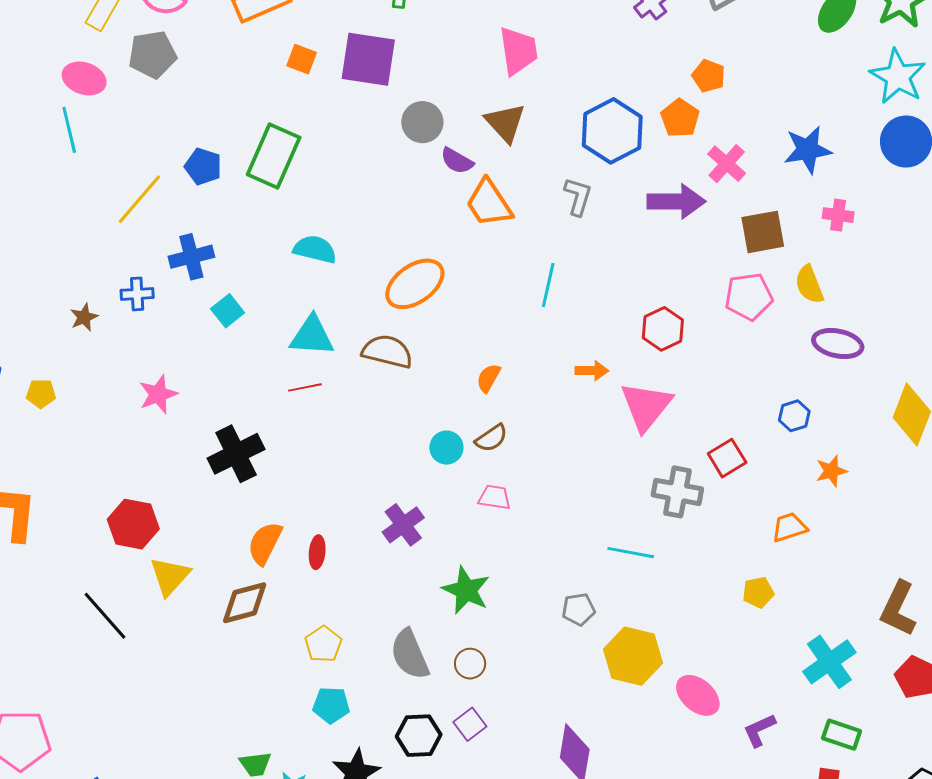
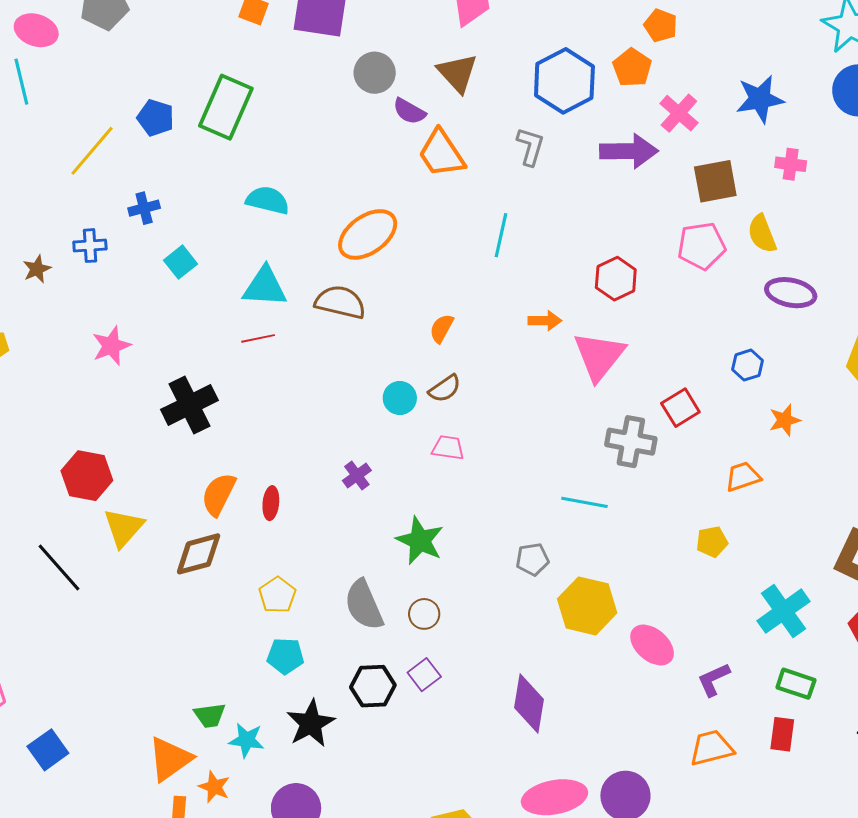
blue cross: (191, 257) -> (144, 208), size x0.7
purple cross: (403, 525) -> (357, 476), size x0.7

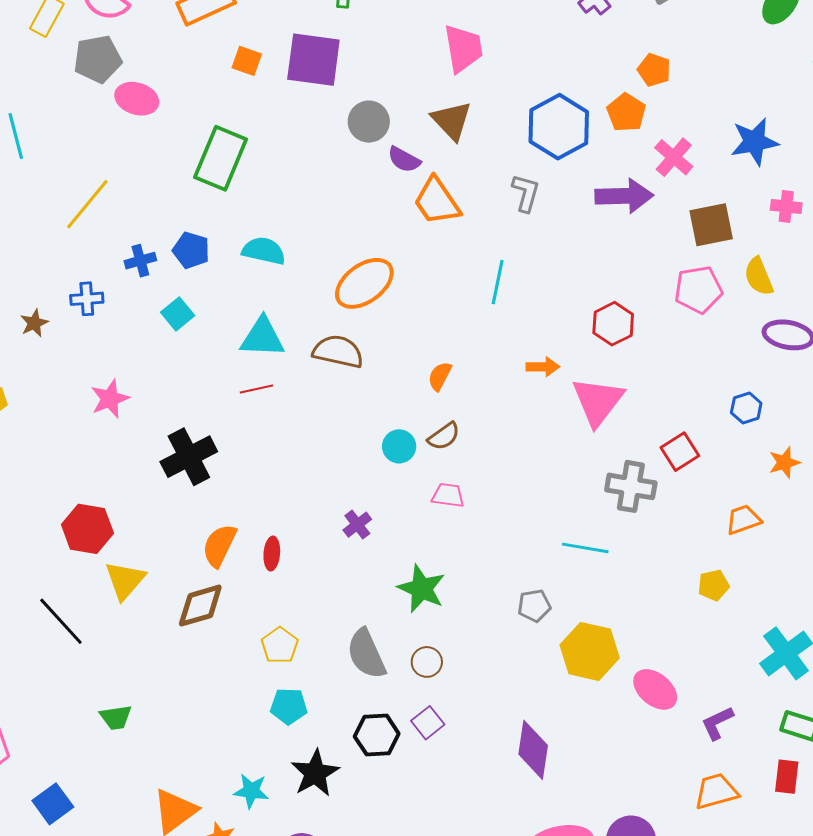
pink ellipse: (36, 30) -> (137, 99), moved
blue pentagon: (156, 118) -> (191, 250), moved
green trapezoid: (210, 715) -> (116, 717), moved

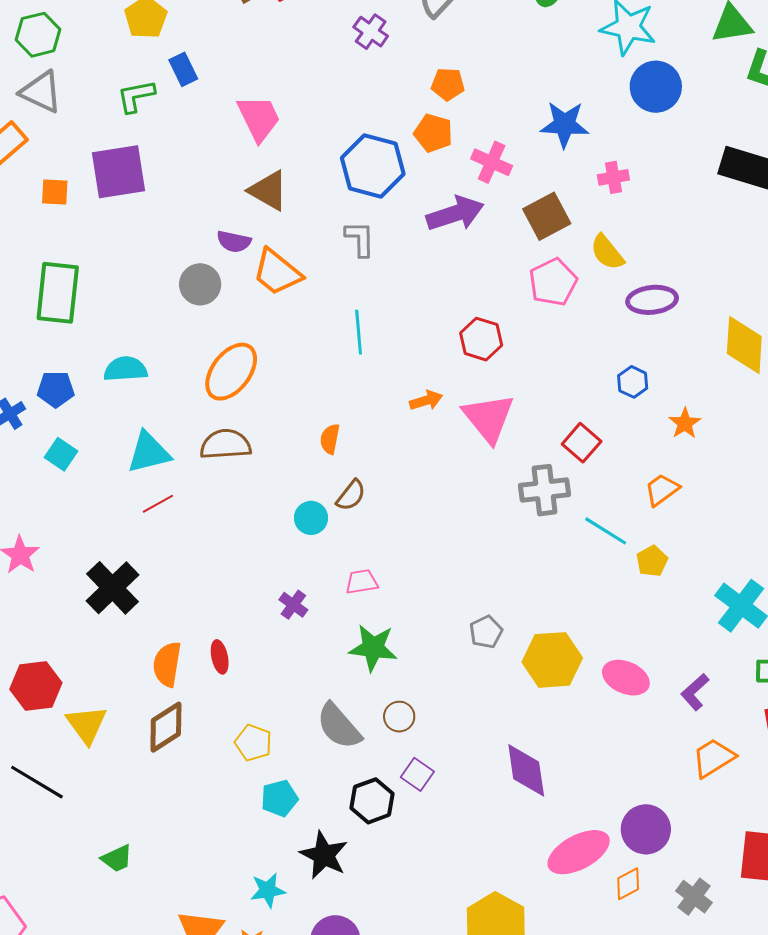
gray circle: (369, 122) -> (200, 284), moved
blue star: (754, 142) -> (565, 124), turned 30
pink trapezoid: (448, 495) -> (362, 582), moved
cyan line: (585, 548) -> (606, 531), moved, turned 39

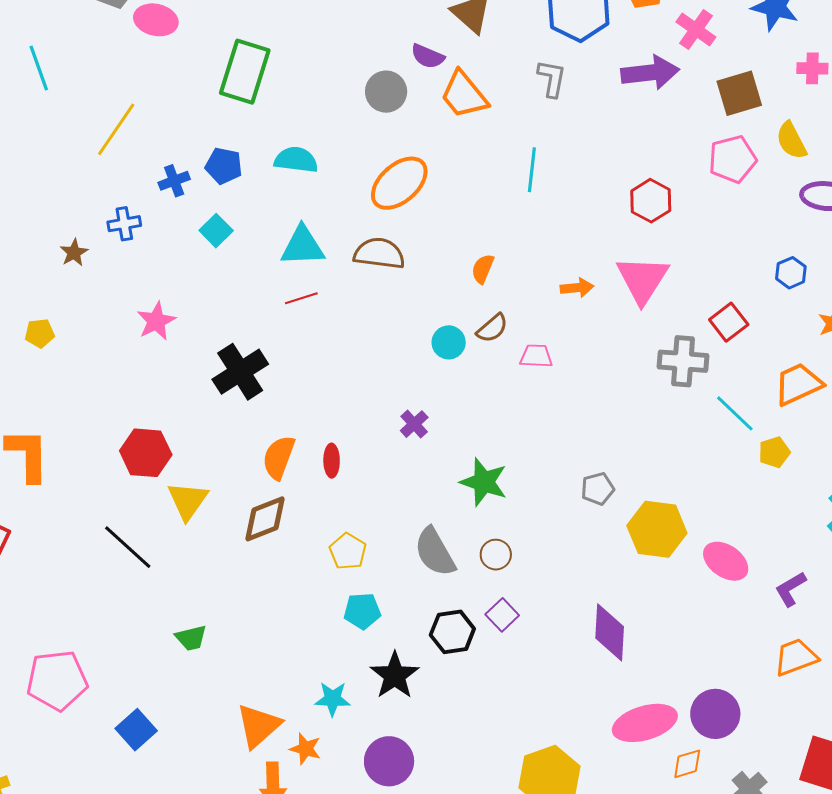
orange arrow: (426, 400) -> (577, 288), moved
orange trapezoid: (662, 490) -> (798, 384), size x1.4
pink trapezoid: (362, 582) -> (536, 356), moved

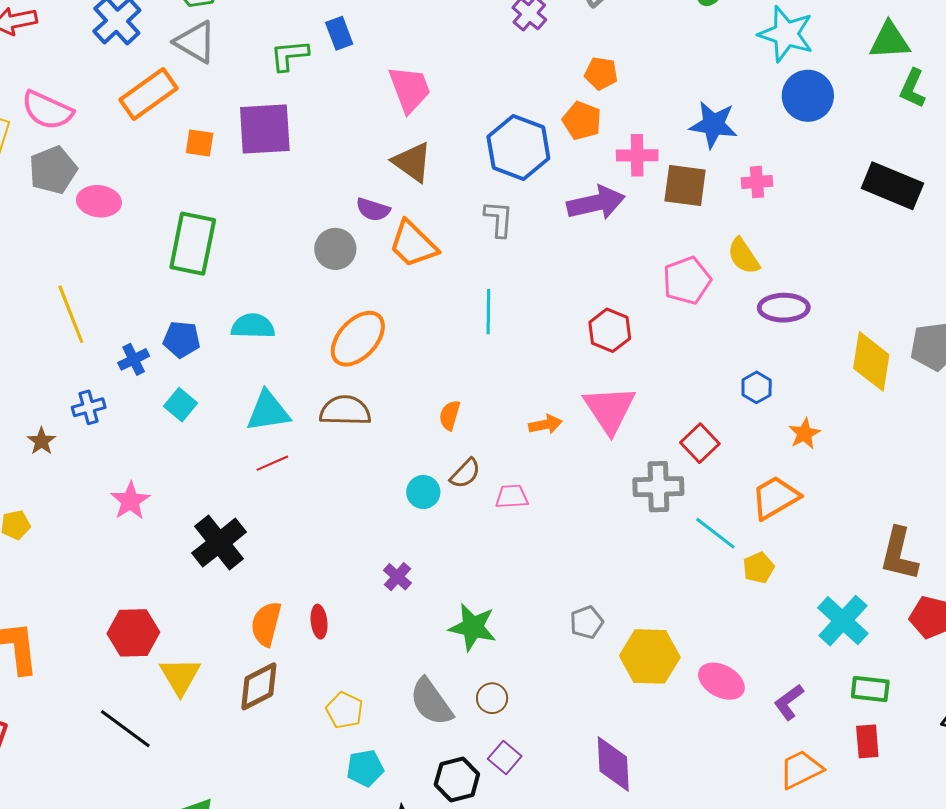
pink cross: (696, 29) -> (637, 155), turned -30
brown square: (739, 93) -> (685, 185), moved, turned 30
yellow line: (116, 129) -> (71, 314), turned -50

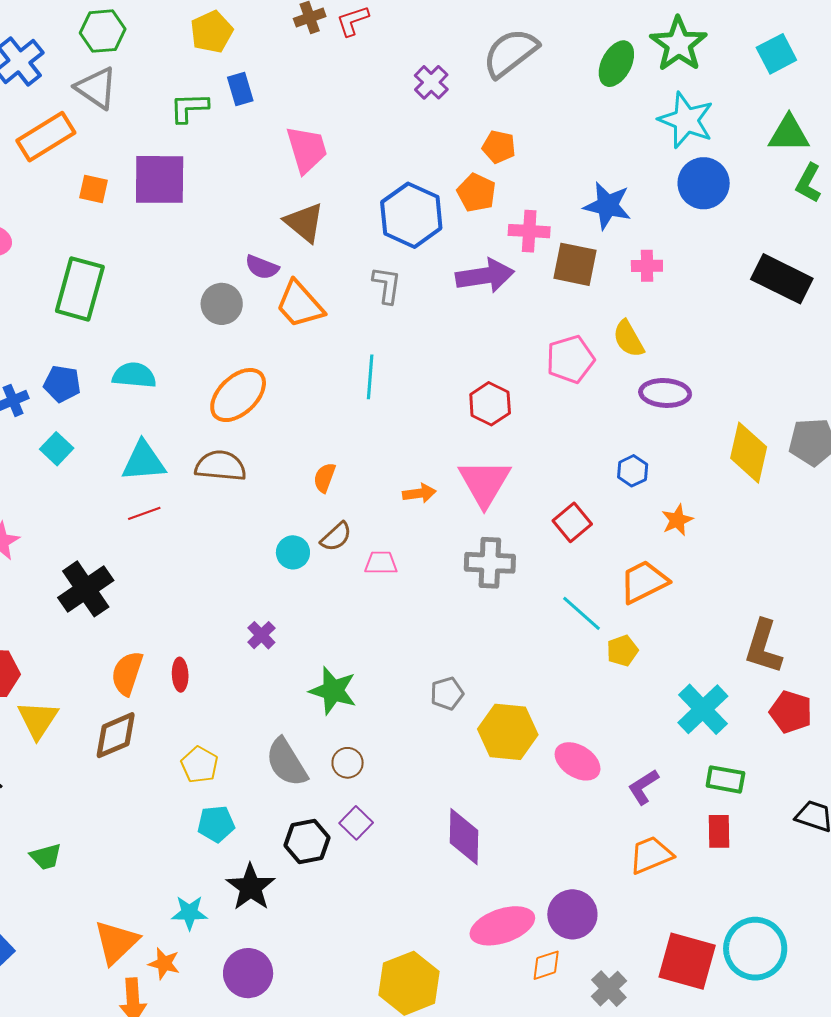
gray cross: (658, 487) -> (490, 563), moved

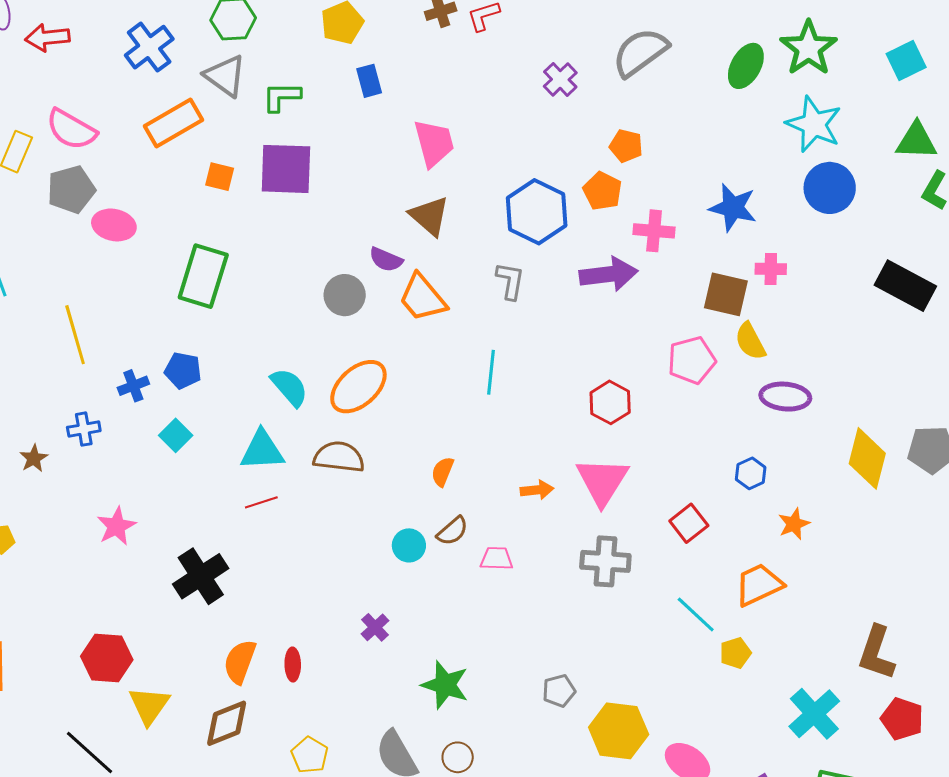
green L-shape: (189, 108) -> (282, 97), moved
brown square: (575, 264) -> (726, 294), moved
cyan semicircle: (134, 375) -> (289, 387), moved, turned 42

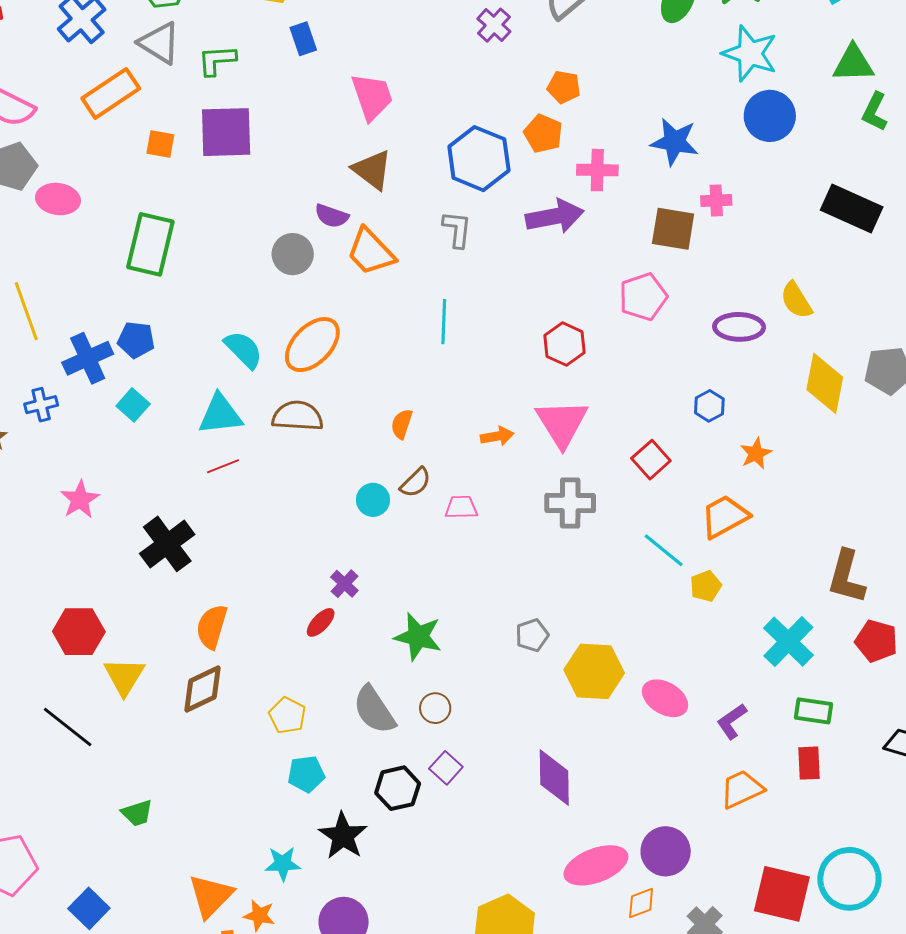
yellow semicircle: (750, 341) -> (796, 300), moved
blue cross: (133, 386) -> (88, 358), size x1.6
red ellipse: (293, 665) -> (321, 622), moved, turned 48

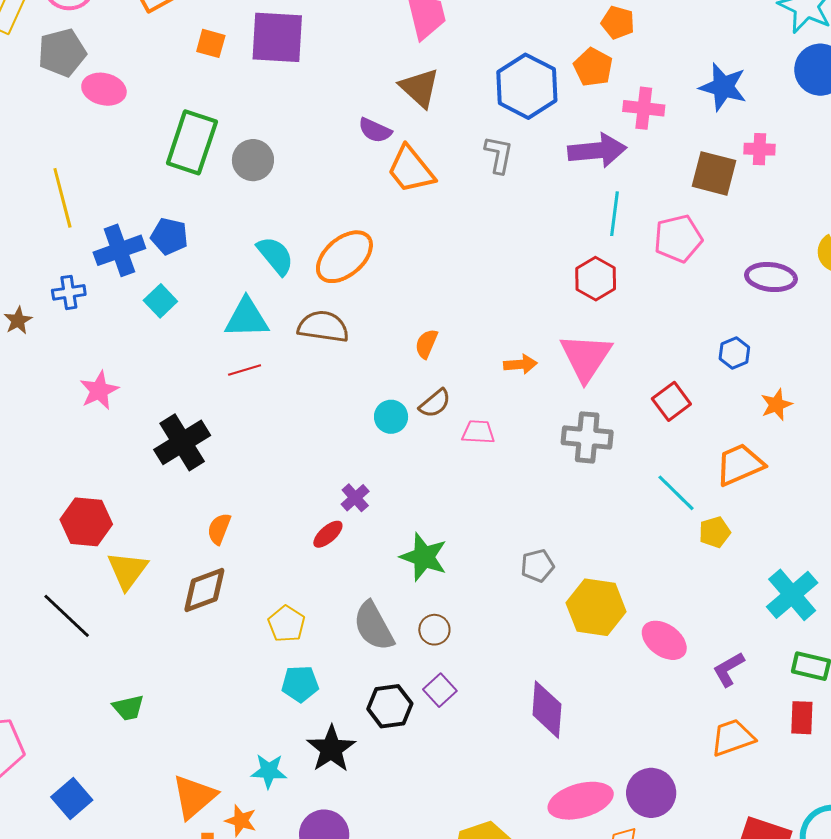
gray circle: (293, 254) -> (253, 160), moved
cyan line: (444, 322) -> (614, 214), moved
orange semicircle: (212, 627) -> (219, 529), size x0.7

